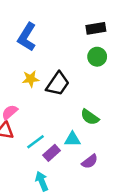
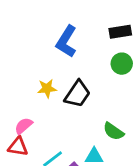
blue L-shape: (27, 37) -> (66, 41), moved

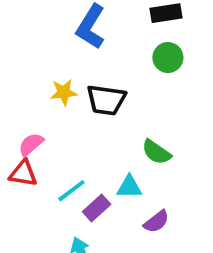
black trapezoid: (77, 94) -> (106, 100), turned 64

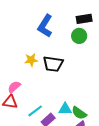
green circle: (168, 58) -> (79, 36), moved
green semicircle: (156, 152) -> (79, 113), moved

